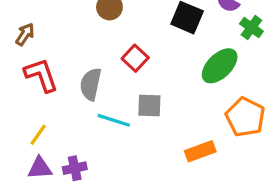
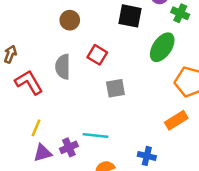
gray semicircle: (91, 84) -> (63, 67), moved
cyan line: (114, 120) -> (96, 135), moved
orange rectangle: (200, 151) -> (176, 120), moved

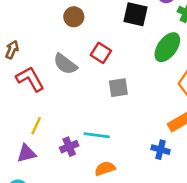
gray semicircle: (63, 67) -> (65, 64), turned -55
purple triangle: (43, 153) -> (26, 153), moved
blue cross: (147, 156) -> (160, 150), moved

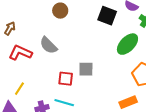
red square: (101, 53) -> (66, 79), moved, turned -35
red L-shape: (30, 79) -> (20, 53), turned -45

